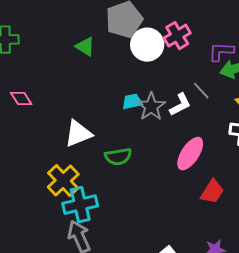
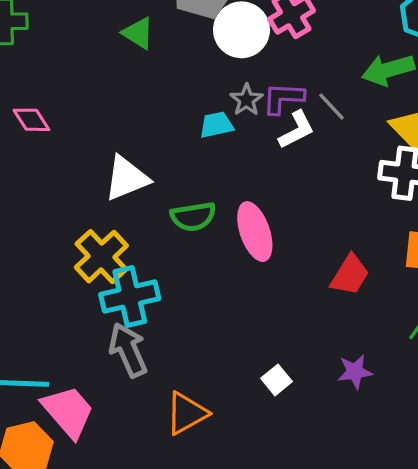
purple L-shape: (221, 52) -> (283, 98), moved
gray star: (151, 107) -> (246, 100), moved, size x0.7
pink ellipse: (190, 154) -> (255, 232), moved, turned -52

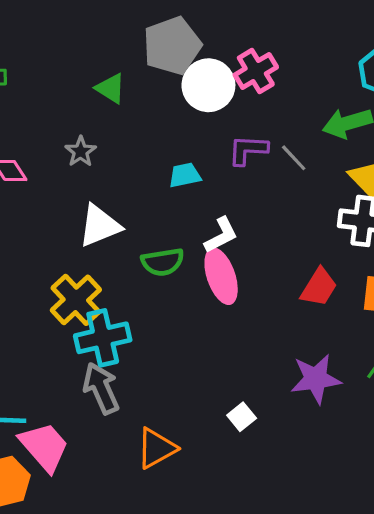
gray star: (246, 100) -> (81, 152), moved
white L-shape: (297, 130) -> (221, 235), moved
red trapezoid: (350, 275) -> (319, 287), moved
purple star: (355, 372) -> (316, 379), moved, size x1.5

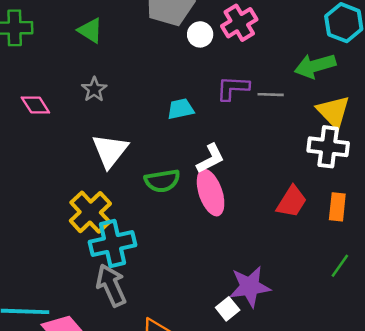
white circle: (208, 85) -> (200, 34), size x0.6
green triangle: (111, 88) -> (90, 31), moved
gray line: (294, 158) -> (271, 95), turned -45
white triangle: (100, 226) -> (110, 151), turned -30
purple star: (316, 379) -> (250, 287), moved

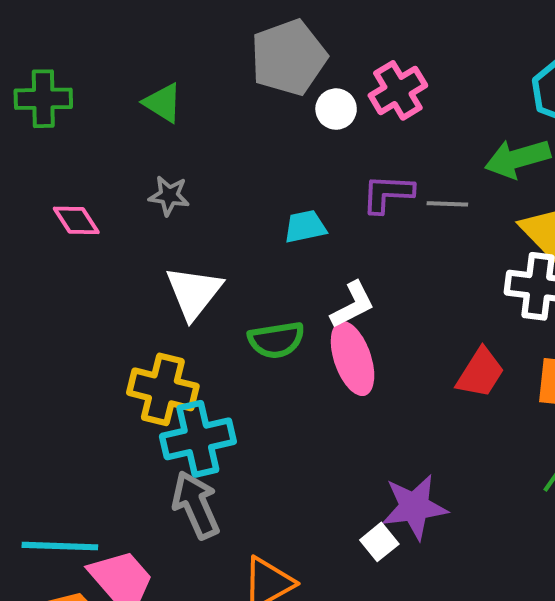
gray star: (94, 89) -> (169, 196), turned -30
yellow cross: (90, 212) -> (163, 389), turned -33

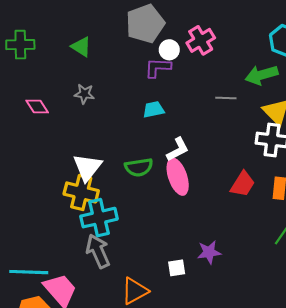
purple L-shape: (388, 194) -> (158, 68), moved
white triangle: (194, 293) -> (87, 167), moved
purple star: (414, 507) -> (209, 252), size x0.7
white square: (379, 542) -> (177, 268), moved, turned 30

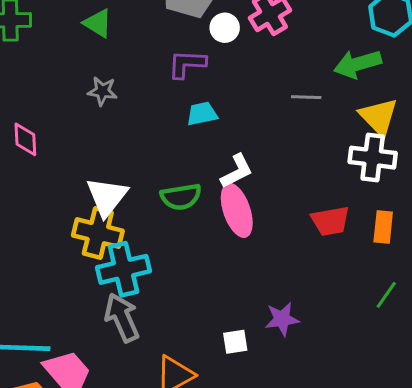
purple L-shape: (158, 68) -> (187, 64), moved
pink diamond: (37, 106) -> (25, 139), moved, turned 30
red trapezoid: (243, 184) -> (330, 221), turned 48

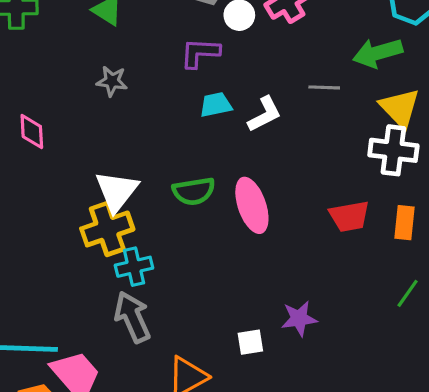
white L-shape: (237, 171) -> (264, 114), moved
yellow cross: (98, 233) -> (107, 229), turned -33
cyan cross: (124, 269) -> (134, 267), size x0.7

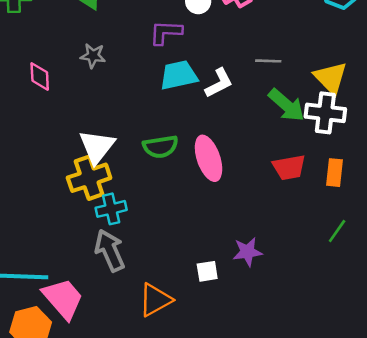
green arrow: (378, 53) -> (286, 105), moved, turned -123
cyan trapezoid: (216, 105) -> (179, 75), size x1.4
pink diamond: (32, 131) -> (40, 77), moved

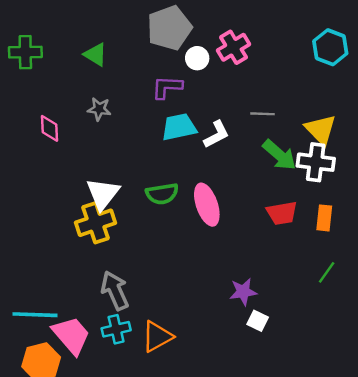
cyan cross: (111, 209) -> (116, 329), moved
white square: (207, 271) -> (258, 321), moved, turned 35

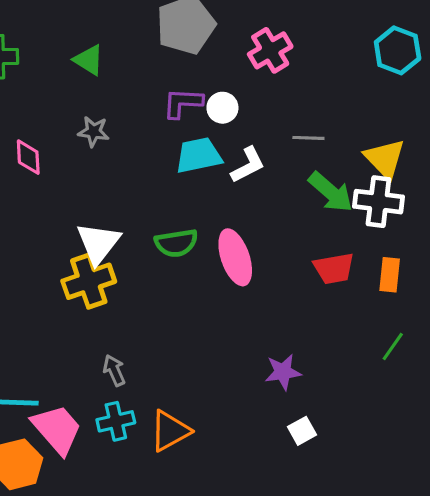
white circle: (197, 58) -> (222, 108), moved
gray arrow: (115, 291) -> (114, 370), size x0.6
white square: (258, 321) -> (302, 431), moved, turned 35

